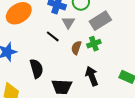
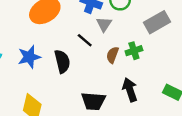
gray rectangle: (100, 21) -> (157, 22), moved
black semicircle: (36, 69) -> (62, 61), moved

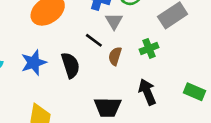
brown semicircle: (113, 55) -> (115, 56), moved

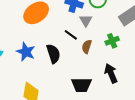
blue star: (34, 63) -> (26, 52), turned -30

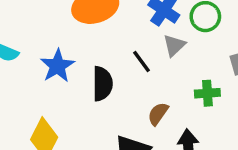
brown semicircle: (87, 47) -> (158, 114), moved

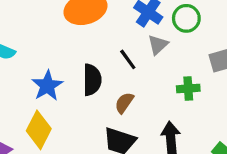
blue star: (57, 66) -> (47, 86), moved
brown semicircle: (158, 114) -> (124, 103), moved

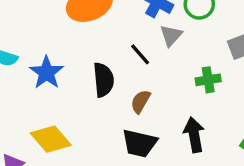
blue star: (47, 86) -> (46, 73), moved
yellow diamond: (39, 130) -> (51, 139), turned -63

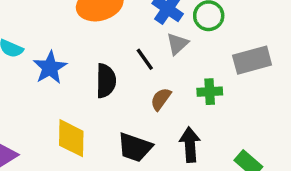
brown semicircle: (140, 101) -> (161, 99), moved
yellow diamond: (51, 139) -> (71, 138), moved, turned 36

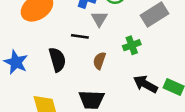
black line: (145, 59) -> (80, 36), turned -30
black arrow: (190, 145) -> (145, 84), moved, turned -40

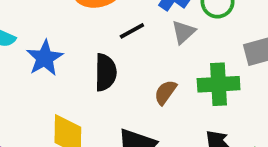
black line: (80, 36) -> (132, 31), moved, turned -54
green cross: (132, 45) -> (219, 84), size x1.5

